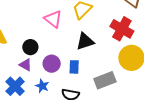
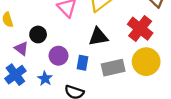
purple triangle: (26, 65) -> (21, 48), moved
gray rectangle: (105, 80) -> (113, 68), moved

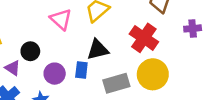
blue rectangle: (83, 63) -> (81, 70), moved

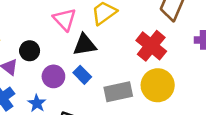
black triangle: (98, 50) -> (85, 45), moved
blue rectangle: (81, 70) -> (82, 75), turned -56

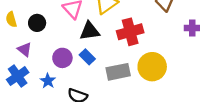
red cross: (151, 46) -> (130, 32), moved, turned 35
black circle: (30, 51) -> (37, 23), moved

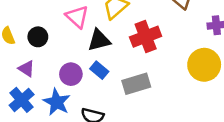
yellow circle: (152, 67) -> (204, 65), moved
blue star: (48, 81) -> (57, 102), size x1.5

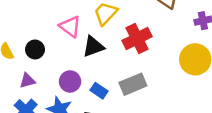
purple triangle: (26, 69) -> (27, 81), turned -42
blue rectangle: (99, 70) -> (99, 91), moved

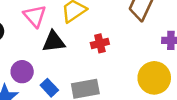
red cross: (137, 39) -> (100, 43), size x0.6

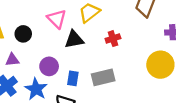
blue rectangle: (49, 88) -> (73, 78), turned 56

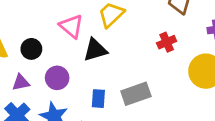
red cross: (113, 39) -> (167, 42), moved
purple circle: (49, 66) -> (57, 78), moved

